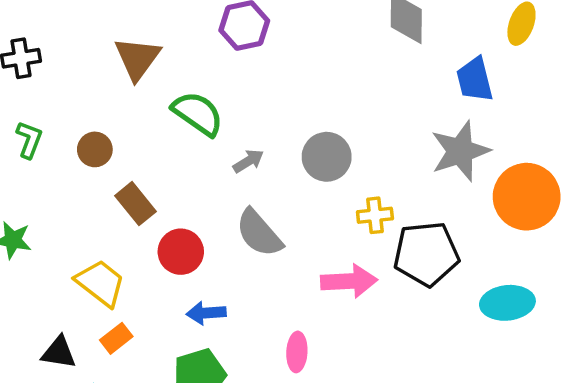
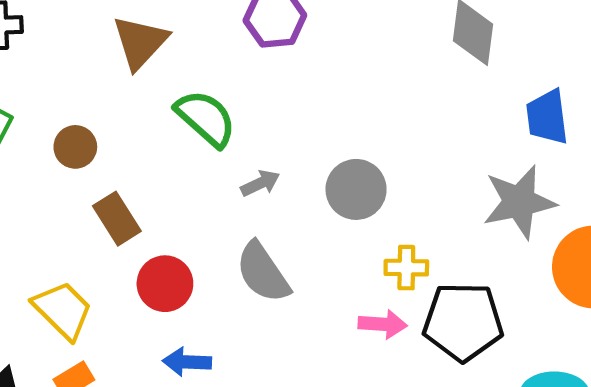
pink arrow: (349, 281) -> (383, 324), moved, size x0.7

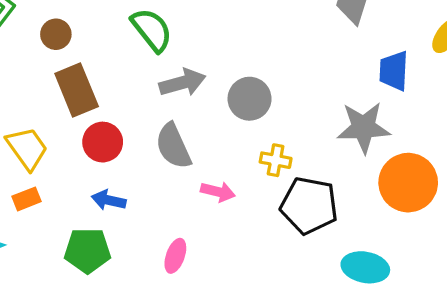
gray arrow: (260, 183) -> (182, 83), size x1.6
brown rectangle: (117, 219) -> (77, 90), size x1.4
pink arrow: (383, 324) -> (218, 192), moved

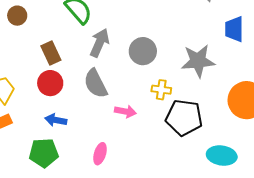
gray arrow: (182, 83) -> (100, 43), turned -48
brown rectangle: (77, 90) -> (51, 53), moved, size x0.7
gray star: (364, 128) -> (198, 61), moved

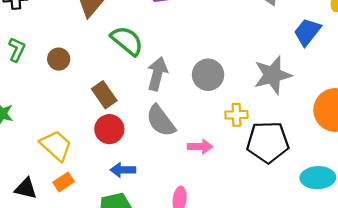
blue trapezoid: (234, 29) -> (307, 32), turned 48

